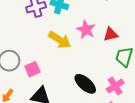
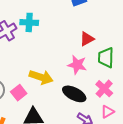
pink star: (86, 30) -> (77, 65), moved
yellow arrow: (60, 40) -> (41, 77), moved

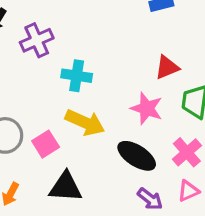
cyan cross: (29, 22) -> (77, 76), moved

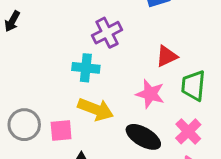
purple cross: (37, 40) -> (107, 33), moved
pink square: (46, 144) -> (61, 130), turned 30

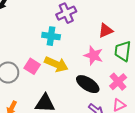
pink square: (61, 130) -> (32, 66), moved, turned 35

